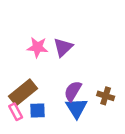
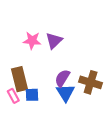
brown rectangle: (23, 92) -> (20, 79), turned -65
brown cross: (106, 96) -> (91, 82), size x1.5

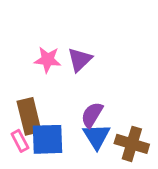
brown cross: (91, 82) -> (132, 144), moved
blue square: (32, 95) -> (48, 139), size x1.6

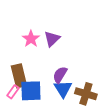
pink star: (48, 60) -> (31, 39), turned 30
pink rectangle: (20, 141) -> (13, 92), turned 64

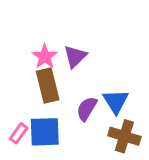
brown rectangle: (19, 76) -> (48, 85), moved
blue triangle: (63, 89) -> (116, 101), moved

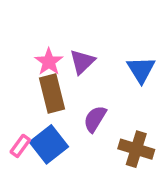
blue triangle: (116, 101) -> (141, 70), moved
blue square: (45, 132) -> (49, 144), turned -36

